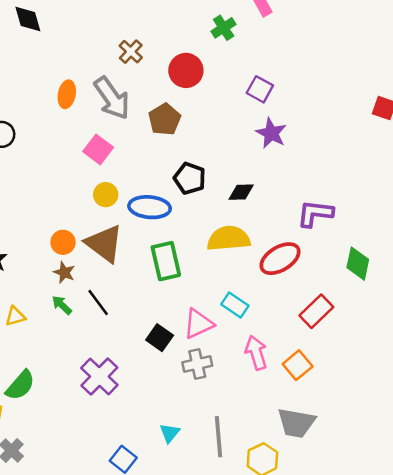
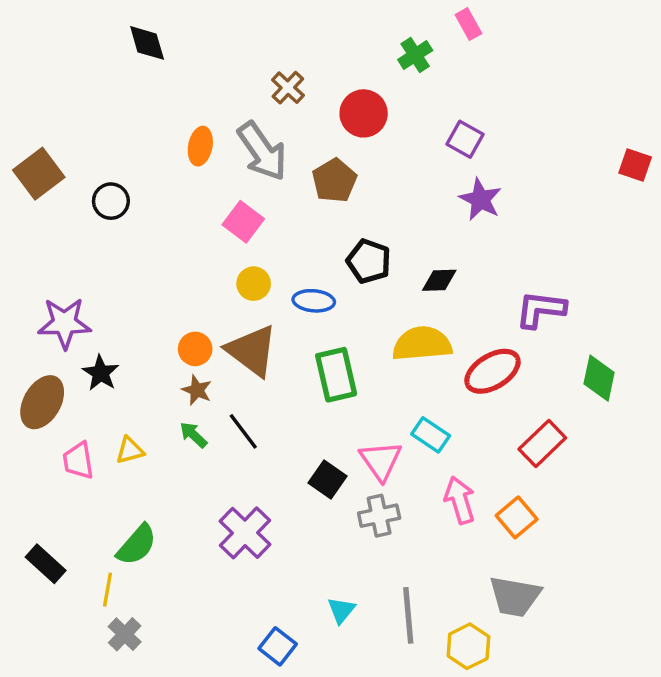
blue ellipse: (150, 207) -> (314, 301), size x0.7
pink triangle: (198, 324) -> (381, 461), turned -40

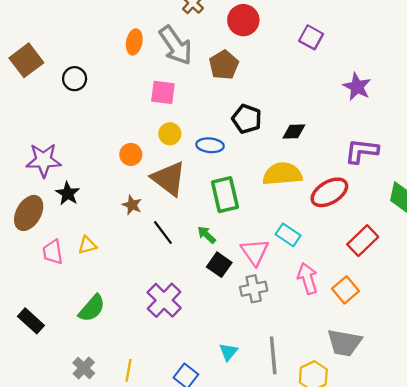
purple star: (480, 199) -> (357, 87), moved
pink square: (243, 222) -> (163, 92), turned -30
orange circle: (195, 349) -> (131, 154), moved
green arrow: (193, 435) -> (207, 235), moved
yellow line: (107, 590) -> (129, 370), moved

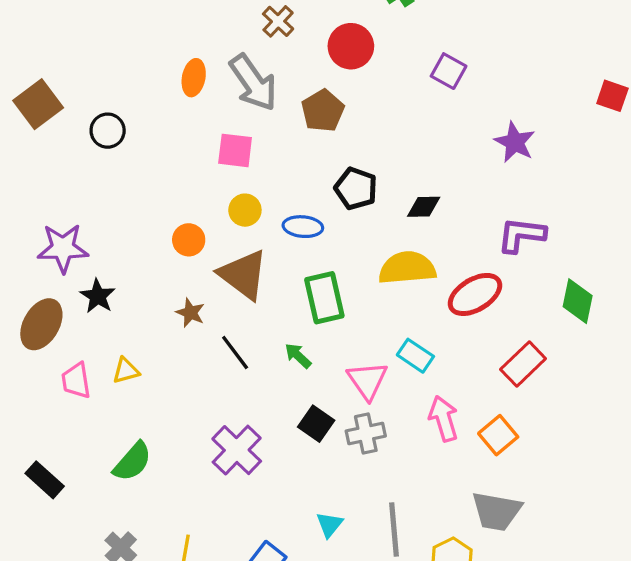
black square: (219, 265) -> (316, 424), moved

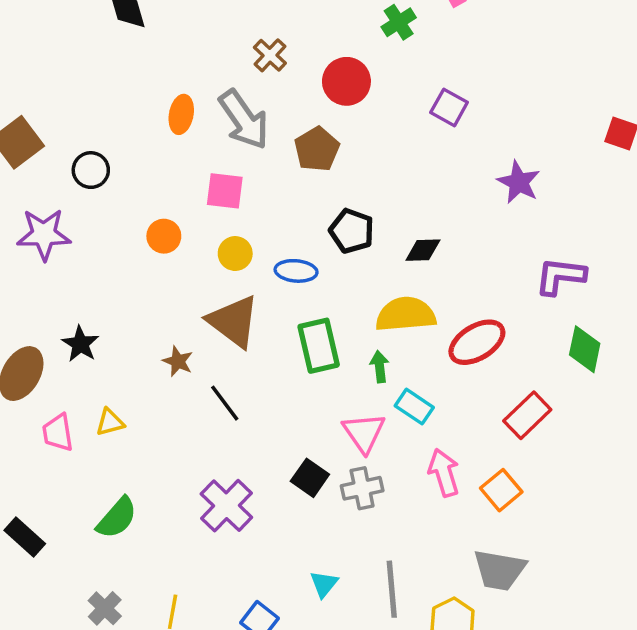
purple L-shape: (521, 235) -> (560, 276), moved
orange circle: (189, 240) -> (164, 236), moved
purple star: (63, 248) -> (44, 234), moved
green arrow: (298, 356) -> (380, 367), moved, turned 40

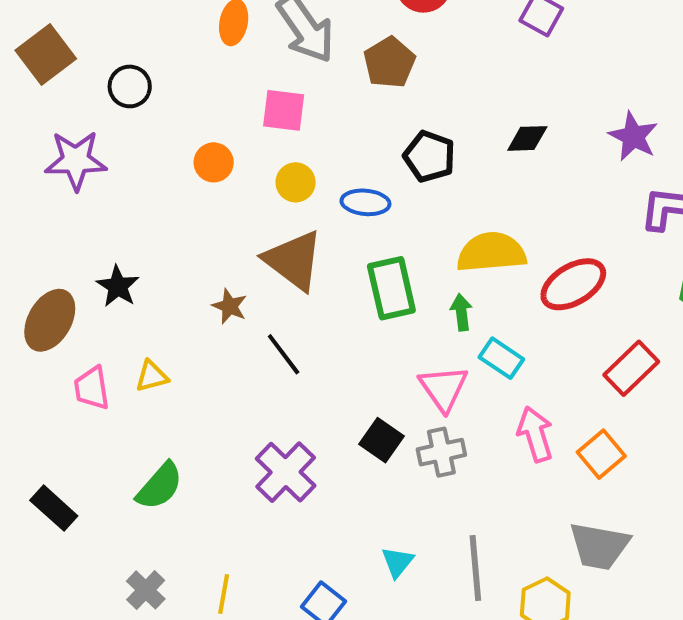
purple star: (519, 182) -> (633, 136), moved
black diamond: (423, 250) -> (527, 138), moved

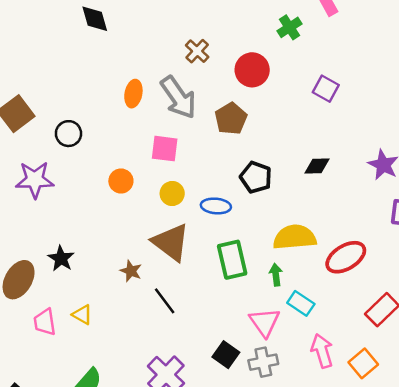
yellow triangle: (152, 376) -> (82, 315), turned 45

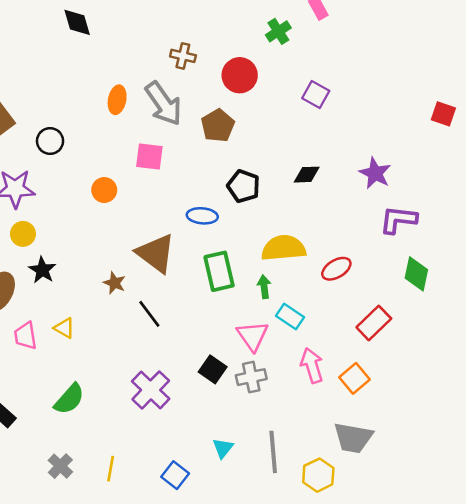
brown cross: (197, 51) -> (183, 56), turned -30
yellow circle: (172, 194) -> (23, 234), moved
red ellipse: (346, 257) -> (336, 269), size x0.7

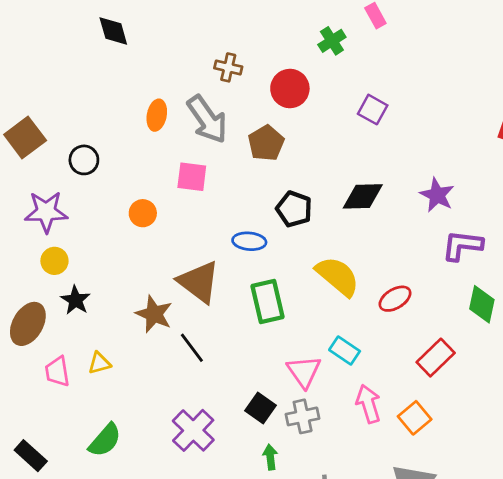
black diamond: (307, 175) -> (363, 196), size x1.4
yellow semicircle: (284, 248) -> (338, 276), turned 45
brown star: (115, 283) -> (154, 314), size x1.5
green arrow: (264, 287) -> (270, 457), moved
yellow triangle: (64, 328) -> (99, 363), turned -45

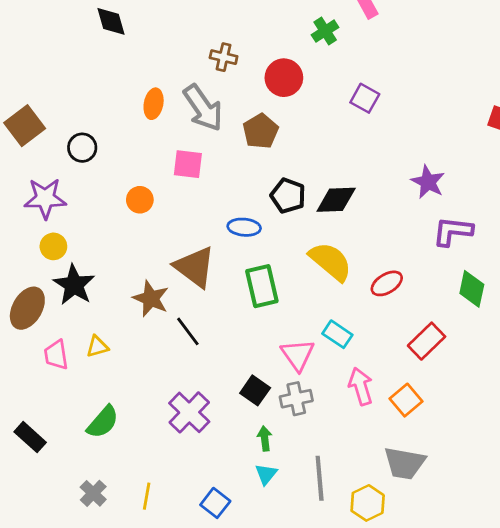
black diamond: (363, 196) -> (336, 200), moved
black star: (76, 300) -> (74, 285), size x1.4

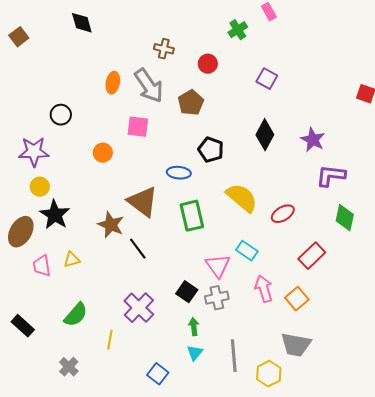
red circle: (284, 78) -> (208, 64), size x0.7
brown square: (25, 126) -> (19, 37), moved, size x0.7
black diamond: (336, 200) -> (265, 135), moved, turned -60
yellow line: (147, 496) -> (110, 340), moved

